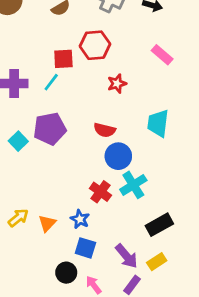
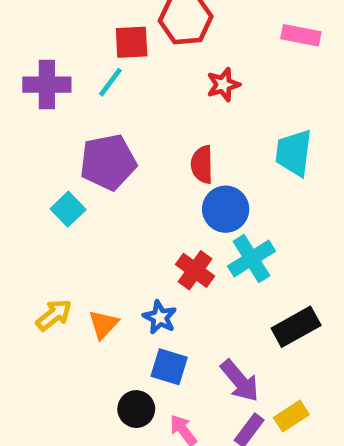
pink rectangle: (162, 55) -> (301, 35), turned -30
red semicircle: (105, 130) -> (202, 165), turned 75
cyan square: (18, 141) -> (68, 209), moved
yellow rectangle: (157, 262) -> (291, 416), moved

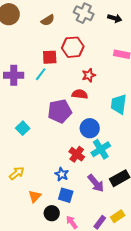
purple pentagon: (108, 162) -> (60, 111), moved
red semicircle: (202, 165) -> (80, 94), moved, turned 98
orange triangle: (103, 324) -> (35, 196), moved
purple arrow: (240, 381) -> (96, 183), moved

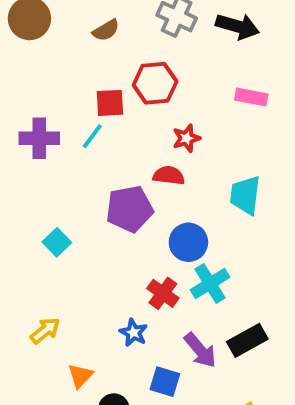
black arrow: (115, 18) -> (237, 26), size x1.5
blue square: (66, 195) -> (165, 382), moved

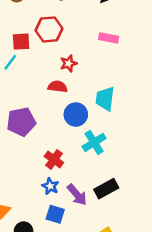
purple pentagon: (130, 209) -> (21, 122), moved
blue circle: (188, 242) -> (76, 115), moved
cyan cross: (210, 283) -> (94, 142), moved
blue star: (133, 333) -> (50, 186), moved

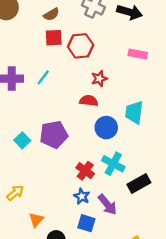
red square: (21, 42) -> (54, 38), moved
cyan cross: (94, 142) -> (113, 164), moved, turned -30
black rectangle: (106, 189) -> (139, 184), moved

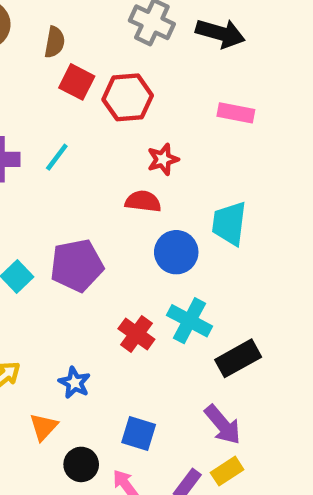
brown semicircle: (51, 14) -> (55, 42), moved, turned -49
red square: (54, 38) -> (77, 82), turned 30
blue star: (82, 196) -> (75, 383), moved
purple arrow: (107, 205) -> (223, 425), moved

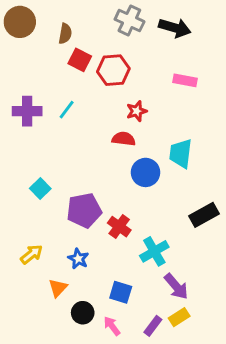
purple pentagon: (77, 265) -> (84, 210), moved
cyan cross: (189, 321) -> (154, 251), moved, turned 32
black rectangle: (238, 358) -> (204, 215), moved

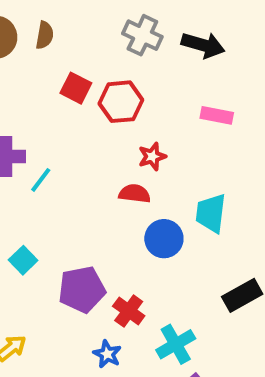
brown semicircle: (65, 34) -> (45, 35), moved
cyan line: (67, 110) -> (41, 180), moved
blue star: (78, 259) -> (107, 354), moved

